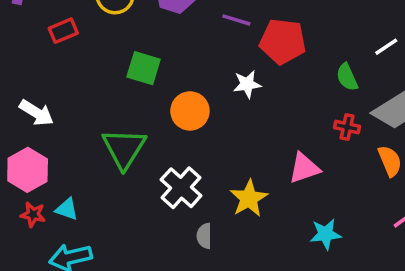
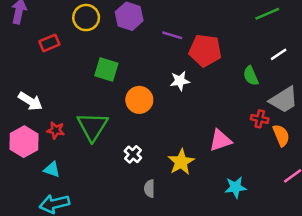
red cross: (347, 127) -> (260, 119), moved
white cross: (181, 188) -> (133, 154), size x0.6
red star: (33, 214) -> (56, 130), moved

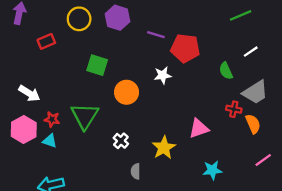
cyan triangle: (52, 170) -> (50, 141), moved

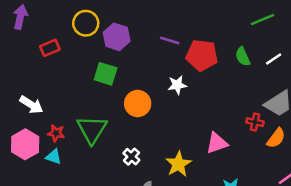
purple hexagon: (117, 18) -> (117, 37), moved
green semicircle: (226, 71) -> (243, 57), moved
orange semicircle: (253, 124) -> (276, 138), turned 60

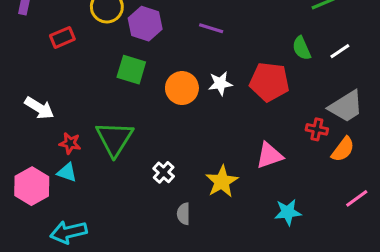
red pentagon: (202, 55) -> (269, 82), moved
orange circle: (138, 104) -> (182, 88), moved
pink hexagon: (25, 144) -> (32, 186), moved

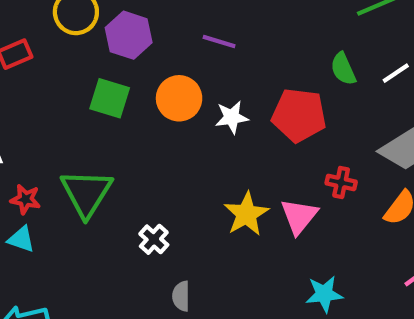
orange circle: (182, 88) -> (179, 98), moved
red cross: (317, 129) -> (341, 182), moved
pink triangle: (269, 155) -> (299, 216), turned -32
yellow star: (222, 182) -> (246, 214), moved

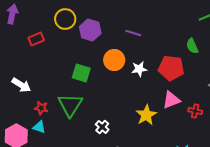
green square: (110, 98) -> (81, 73), moved
red cross: (341, 182) -> (195, 111), moved
pink triangle: (299, 216) -> (171, 100), moved, turned 30

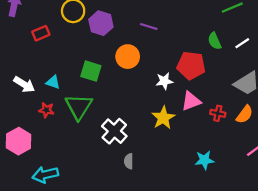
white star: (139, 69) -> (164, 81), moved
cyan triangle: (39, 127) -> (53, 82), moved
white cross: (102, 127) -> (114, 131), size x1.6

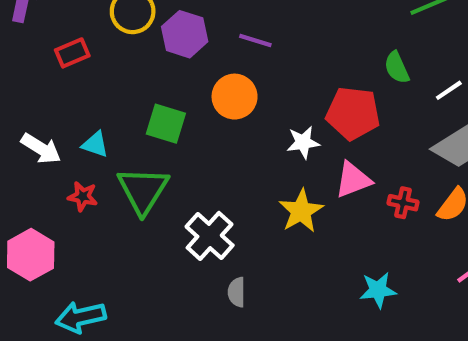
purple line: (149, 27) -> (255, 40), moved
white line: (242, 43) -> (449, 90), moved

